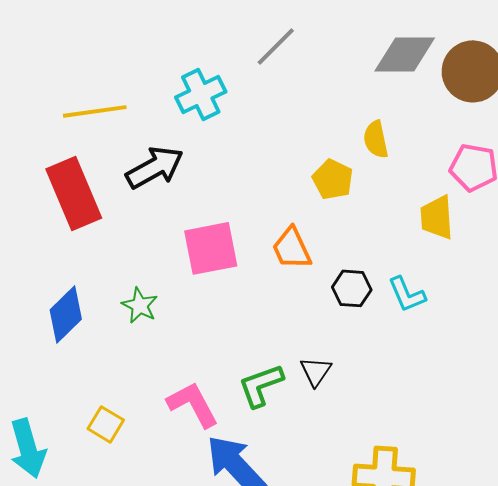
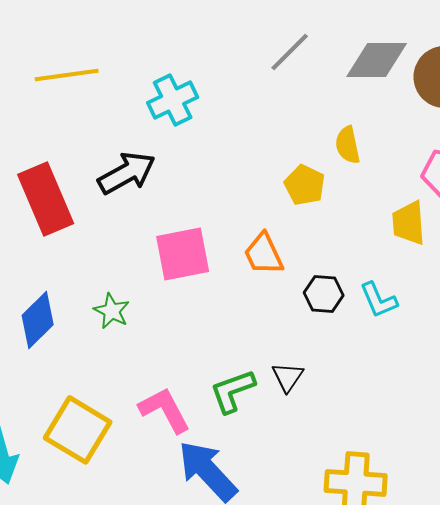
gray line: (276, 46) -> (290, 52), moved
yellow line: (95, 111) -> (67, 75), moved
yellow square: (106, 424) -> (78, 430), size x1.8

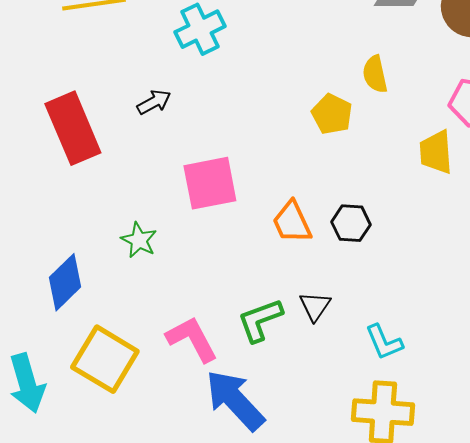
black arrow: (127, 173) -> (154, 102), size x0.6
orange trapezoid: (264, 254) -> (292, 222), moved
cyan L-shape: (379, 300) -> (384, 342), moved
blue diamond: (38, 320) -> (65, 282), moved

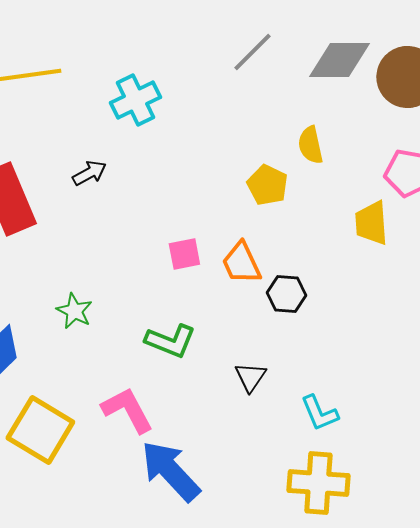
pink square: (210, 183) -> (184, 254), moved, size x0.6
orange trapezoid: (292, 222) -> (241, 263), moved
green L-shape: (260, 320) -> (170, 341), moved, turned -138

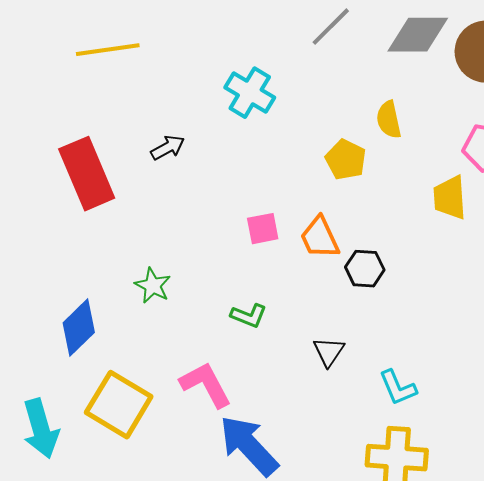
cyan cross: (135, 100) -> (250, 93), moved, turned -33
green L-shape: (170, 341) -> (249, 316), size x0.7

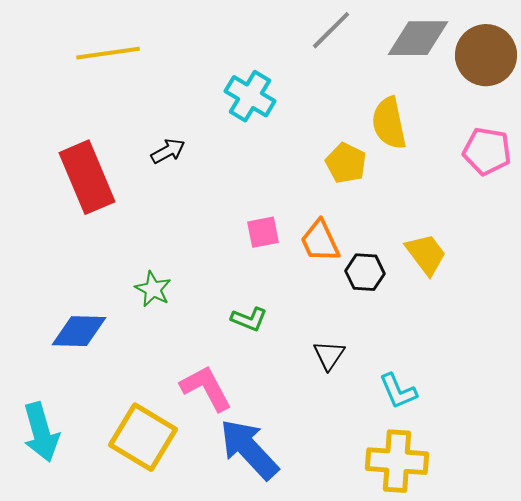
yellow semicircle: (389, 120) -> (389, 123), size x1.4
yellow trapezoid: (450, 198) -> (426, 254), moved, turned 147
blue diamond: (79, 328) -> (79, 331), turned 46
yellow square: (119, 405) -> (143, 437), moved

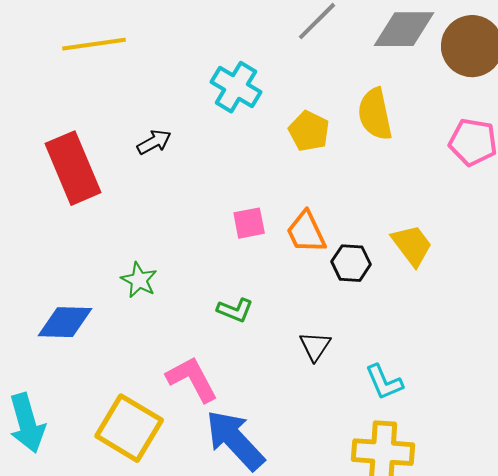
yellow pentagon: (346, 163) -> (309, 131), moved

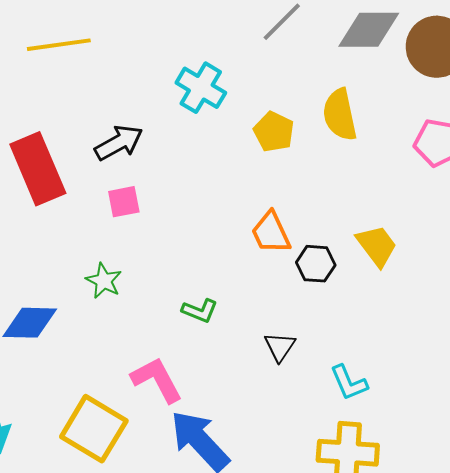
black arrow: (154, 142) -> (119, 143), size x1.4
pink square: (249, 223) -> (124, 202), moved

